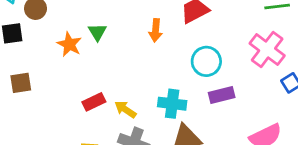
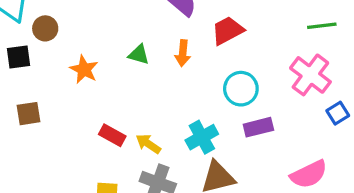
green triangle: (97, 32) -> (139, 55), moved, turned -42
red rectangle: (94, 102) -> (112, 135), turned 55
cyan cross: (172, 104) -> (202, 137), turned -36

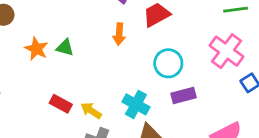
green triangle: (139, 55) -> (65, 47), moved
cyan cross: (202, 137) -> (136, 104), turned -32

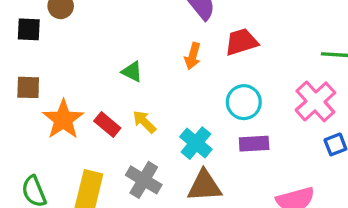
green triangle: (65, 47) -> (132, 72), moved
orange star: (36, 49) -> (63, 119), moved, size x1.4
yellow arrow: (91, 111) -> (144, 122), moved

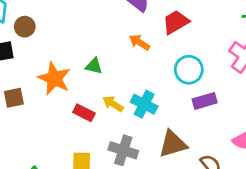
orange arrow: (193, 56) -> (139, 42), turned 120
orange star: (63, 119) -> (54, 78), moved
cyan cross: (196, 143) -> (144, 104), moved

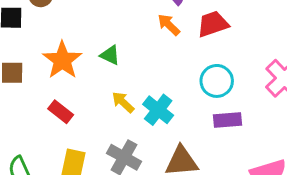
orange arrow: (139, 42) -> (169, 25), moved
red rectangle: (84, 113) -> (61, 112), moved

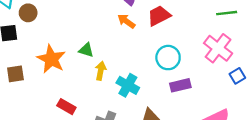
yellow arrow: (123, 102) -> (101, 71), moved, turned 66
red rectangle: (61, 112) -> (66, 107), moved

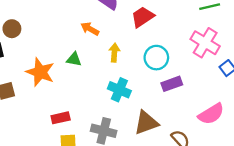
orange arrow: (126, 21) -> (90, 29), moved
yellow arrow: (101, 71) -> (114, 53), moved
red rectangle: (66, 107) -> (61, 118), turned -36

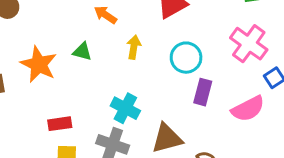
purple rectangle: (172, 84) -> (203, 92), turned -60
cyan cross: (119, 90) -> (125, 108), moved
pink semicircle: (211, 114) -> (248, 109), moved

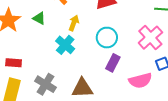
cyan cross: (125, 108) -> (65, 45), moved

